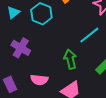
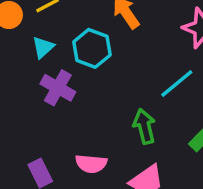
purple cross: (21, 48) -> (58, 88), moved

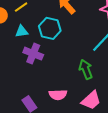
cyan triangle: (43, 47) -> (22, 31), turned 40

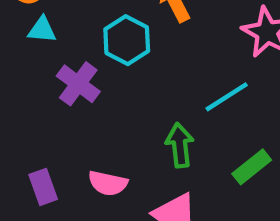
cyan triangle: (22, 31) -> (42, 30), moved

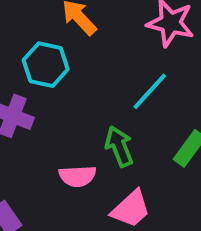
pink semicircle: (108, 183) -> (77, 176), moved

